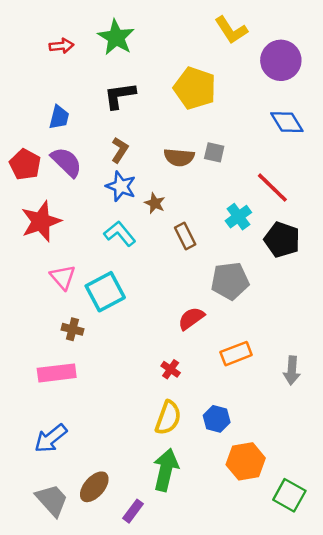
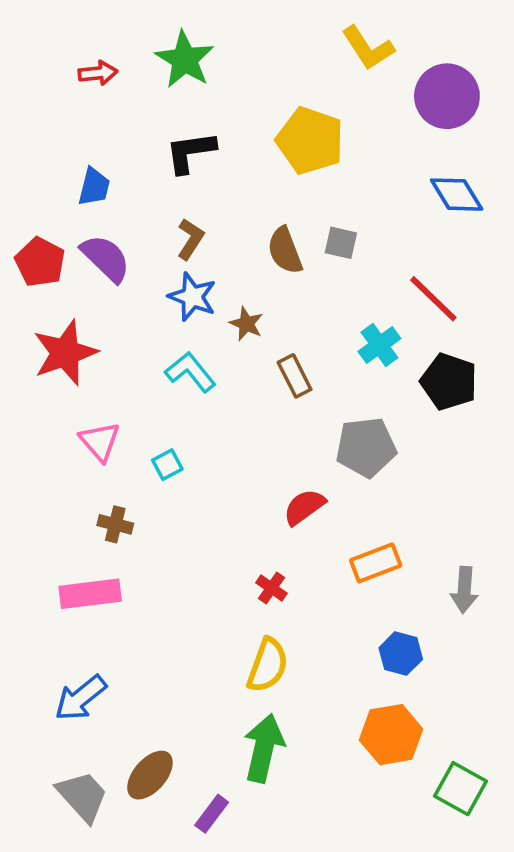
brown semicircle: (179, 157) -> (285, 250), turned 64
cyan square: (105, 292) -> (167, 465), size x0.5
blue hexagon: (217, 419) -> (401, 654), moved

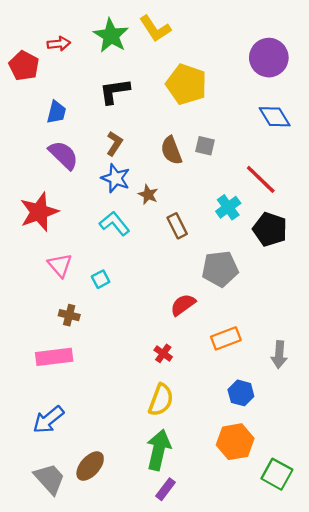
yellow L-shape: (368, 48) -> (155, 29), moved
red pentagon: (40, 262) -> (24, 66), moved
purple rectangle: (212, 814) -> (166, 489), moved

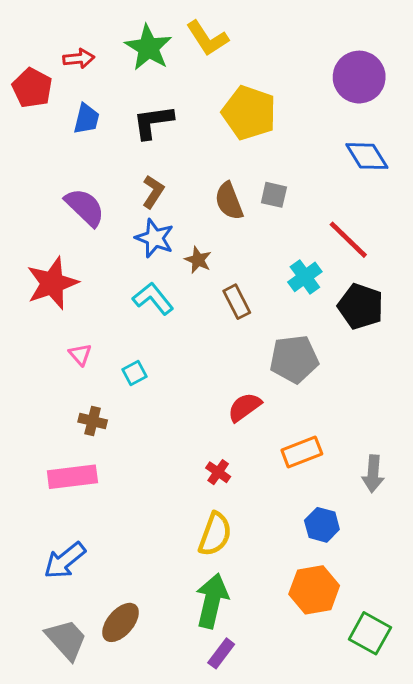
blue trapezoid: (56, 112) -> (86, 119), moved
pink triangle: (60, 265) -> (80, 354), size x0.7

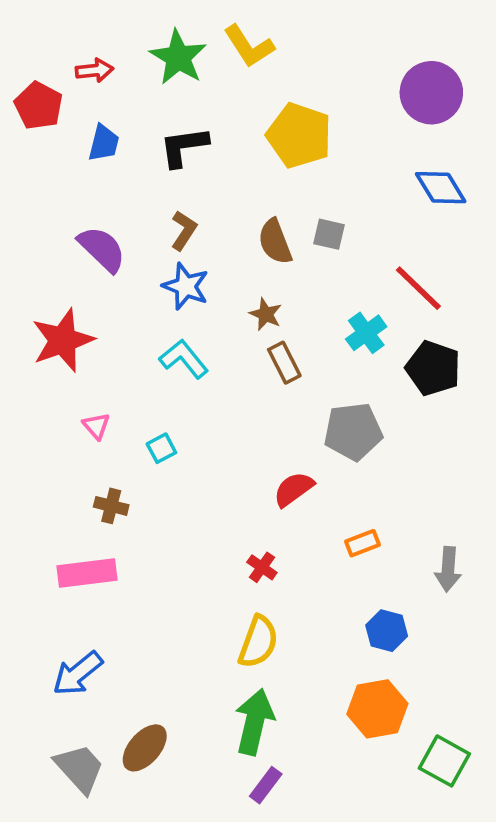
brown star: (198, 260) -> (266, 314), moved
orange rectangle: (302, 452) -> (362, 543), size x0.7

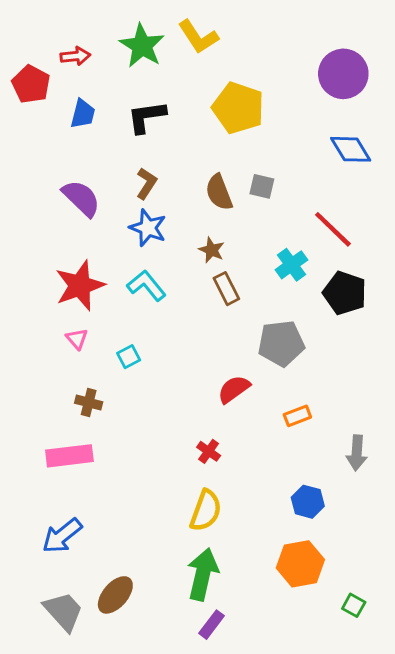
red star: (63, 340) -> (80, 286), moved
orange rectangle: (362, 543) -> (297, 416), moved
green square: (444, 761) -> (354, 605), size x0.6

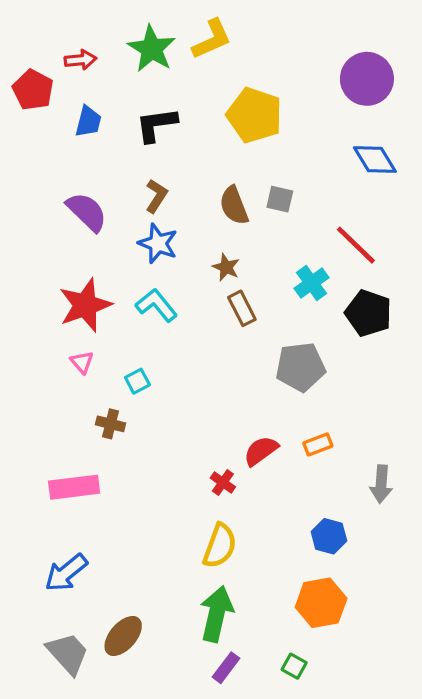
yellow L-shape: (198, 37) -> (212, 39), turned -81
red semicircle: (234, 389) -> (261, 451), moved
brown cross: (89, 403) -> (110, 424), moved
green square: (354, 605) -> (294, 666), moved

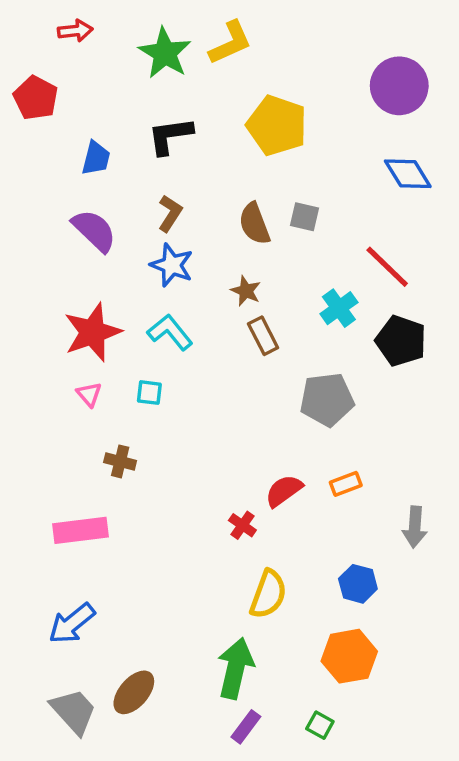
red arrow: (80, 60) -> (75, 31), moved
blue trapezoid: (88, 122) -> (96, 158), moved
cyan square: (137, 381) -> (149, 393), moved, turned 35
yellow semicircle: (220, 546) -> (268, 594), moved

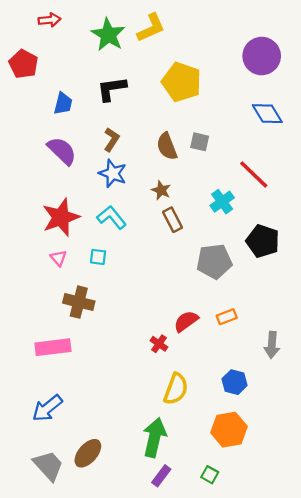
black pentagon: (401, 341) -> (263, 241), moved
brown cross: (120, 461) -> (79, 302), size x1.5

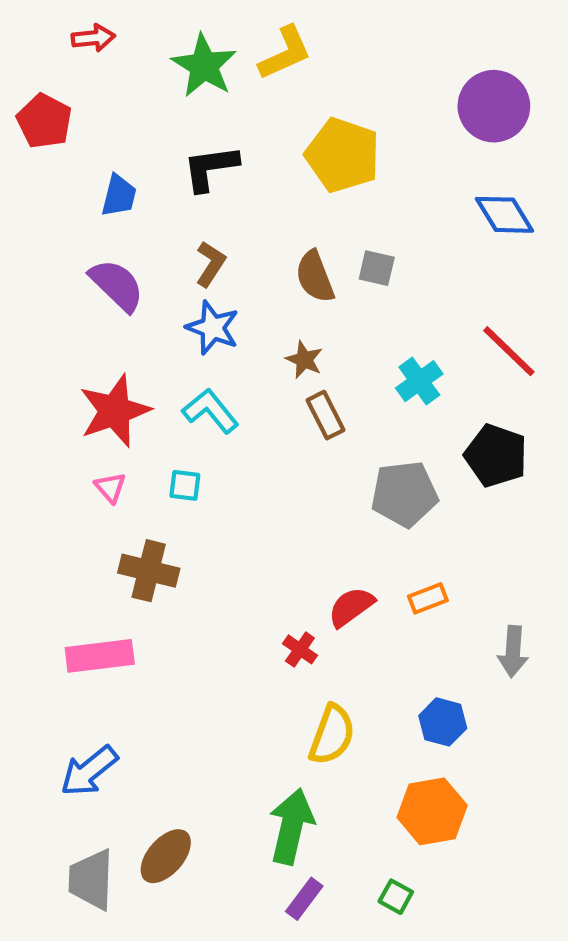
red line: (254, 175) -> (509, 351), moved
gray trapezoid: (48, 466) -> (91, 880), turned -136

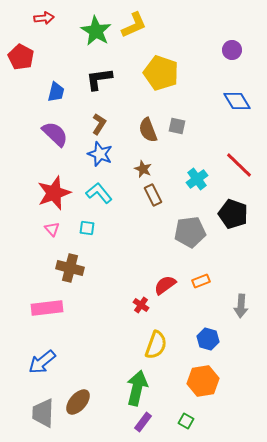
purple circle: (494, 106) -> (232, 50), size x0.6

